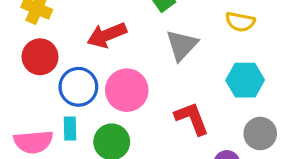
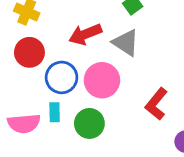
gray triangle: (182, 45) -> (126, 43), moved, turned -40
red L-shape: (192, 118) -> (156, 104), turned -120

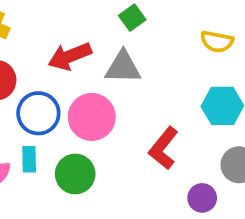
gray triangle: (126, 43) -> (123, 67), turned -32

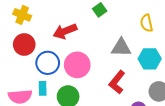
yellow semicircle: (217, 42) -> (147, 23), turned 66
gray triangle: (123, 67) -> (121, 48), moved

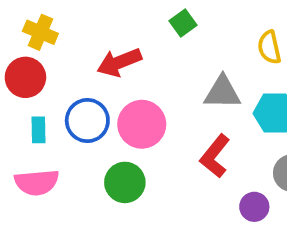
red circle: (24, 45) -> (25, 77), moved
cyan rectangle: (43, 88) -> (39, 130), moved

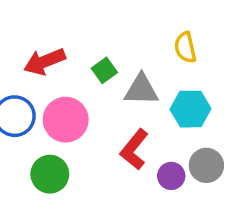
green square: (183, 23) -> (104, 70), moved
purple circle: (254, 207) -> (171, 176), moved

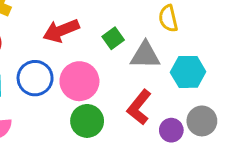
yellow semicircle: (185, 47) -> (168, 18), moved
green circle: (50, 174) -> (87, 121), moved

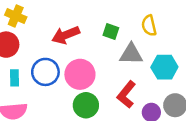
green square: (113, 38) -> (111, 31), moved, turned -35

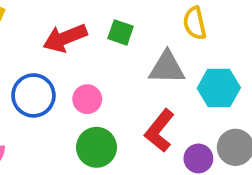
green square: (111, 31) -> (121, 32), moved
pink circle: (80, 74) -> (87, 99), size x0.6

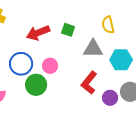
green circle: (96, 147) -> (36, 85), moved

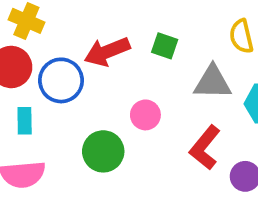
blue circle: (21, 64) -> (61, 80), moved
pink circle: (50, 66) -> (145, 115), moved

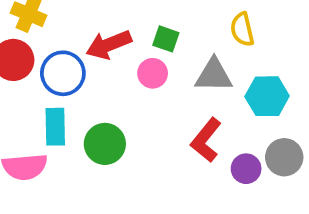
pink circle: (145, 115) -> (153, 73), moved
cyan rectangle: (25, 121) -> (55, 127), moved, size x1.4

